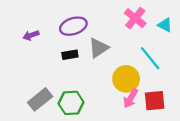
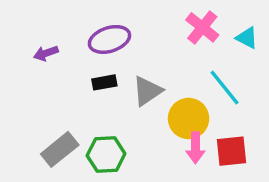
gray triangle: (99, 48) -> (147, 91), moved
pink arrow: (131, 98) -> (195, 148), turned -30

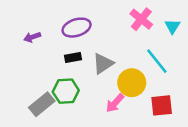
cyan triangle: (247, 38) -> (172, 26), turned 35
pink arrow: (195, 148) -> (115, 103), moved, turned 42
green hexagon: (106, 155) -> (66, 91), moved

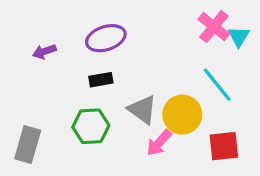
pink cross: (141, 19) -> (214, 27), moved
gray triangle: (103, 64) -> (142, 110), moved, turned -50
gray rectangle: (42, 104) -> (28, 144), moved, turned -35

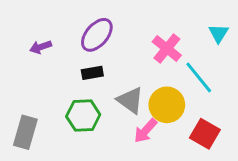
pink cross: (214, 27) -> (167, 49), moved
purple ellipse: (106, 38) -> (97, 35), turned -32
red square: (224, 146) -> (205, 134), turned 36

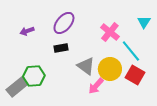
green hexagon: (83, 115) -> (34, 76), moved
gray rectangle: (25, 132) -> (17, 87), turned 35
red square: (205, 134) -> (135, 75), moved

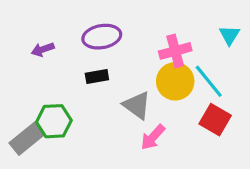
purple ellipse: (64, 23) -> (102, 37), turned 40
pink cross: (110, 32) -> (175, 51), turned 36
yellow circle: (110, 69) -> (175, 81), moved

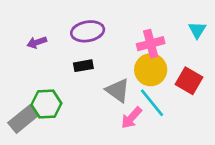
cyan line: (209, 81) -> (152, 103), moved
red square: (215, 120) -> (189, 81), moved

